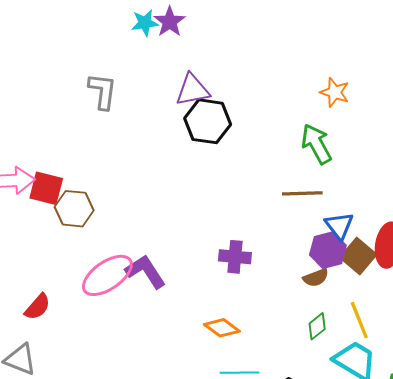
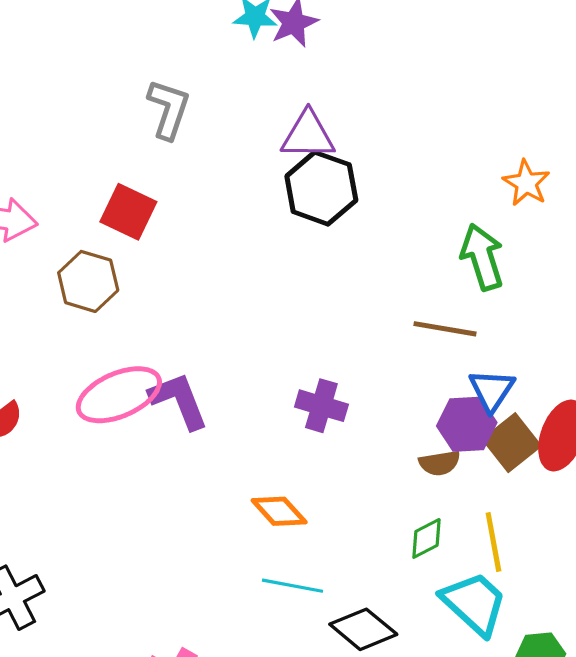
red square: (46, 188) -> (128, 212), moved

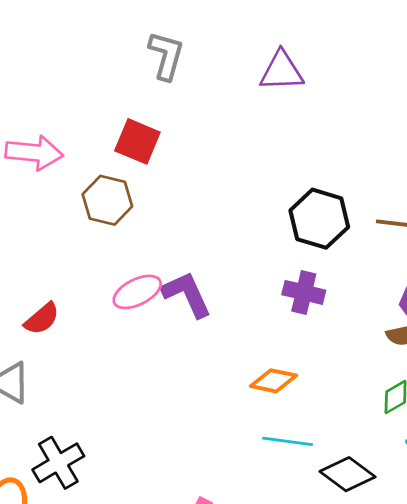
black hexagon: (321, 188) -> (319, 219), moved
pink ellipse: (119, 395) -> (137, 292), size x0.7
orange diamond: (279, 511) -> (273, 381), turned -33

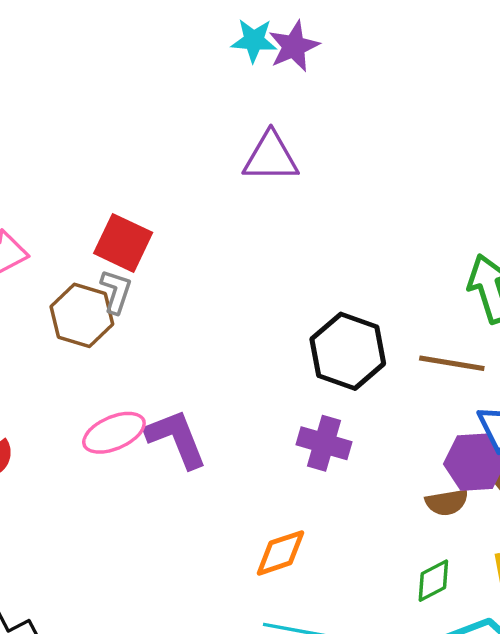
gray L-shape: (166, 56) -> (116, 291), moved, size x0.7
purple triangle: (282, 71) -> (271, 157), moved
orange diamond: (273, 381) -> (281, 553), turned -33

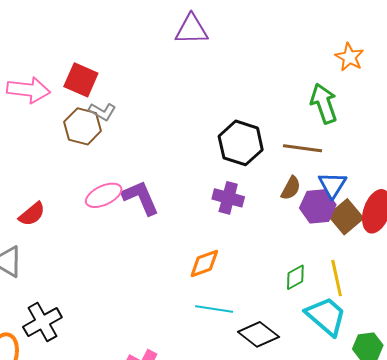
red square: (123, 243) -> (81, 80), moved
gray L-shape: (116, 291) -> (102, 112), turned 104
brown semicircle: (447, 502) -> (291, 188), moved, turned -50

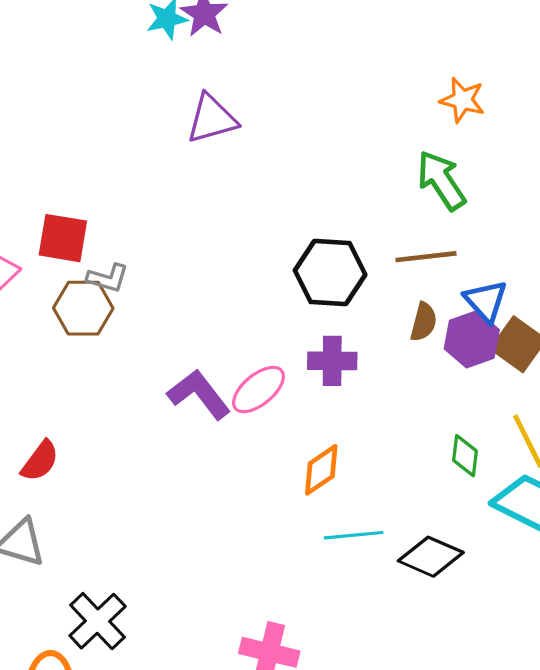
pink ellipse: (104, 195) -> (258, 390), moved
green diamond: (295, 277) -> (465, 456), turned -40

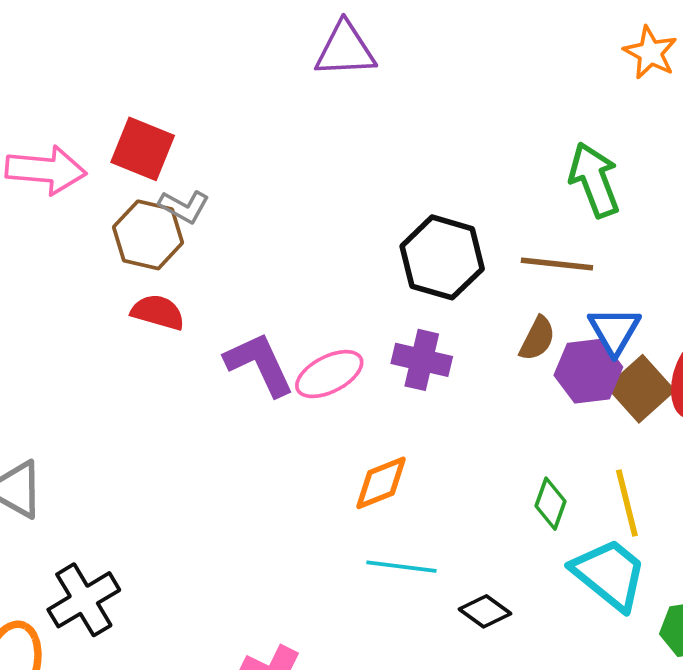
orange star: (462, 100) -> (650, 53), moved
red semicircle: (40, 461) -> (158, 312), moved, turned -123
black diamond: (431, 557) -> (485, 611), size x0.7

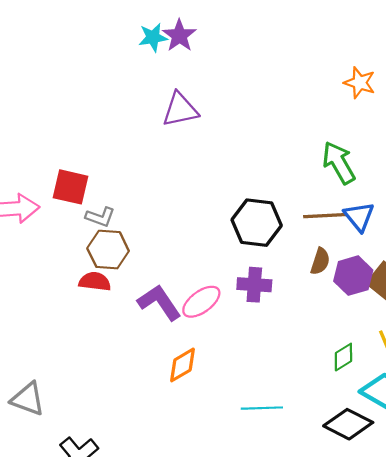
brown hexagon: (148, 235) -> (108, 250), moved
blue triangle: (614, 331) -> (359, 217), moved
orange diamond: (381, 483) -> (183, 365), moved
green diamond: (550, 504) -> (343, 357), turned 48
black diamond: (485, 611) -> (348, 424), moved, size x1.6

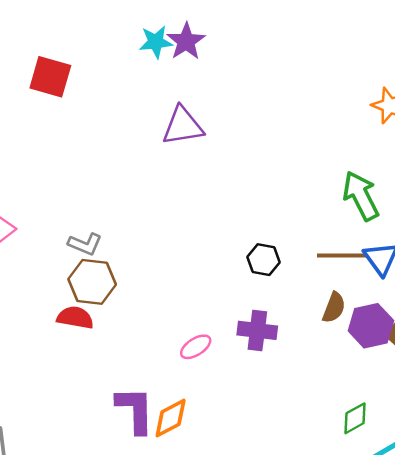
red square: (71, 187) -> (50, 77), moved
black hexagon: (257, 223) -> (264, 260), size x0.6
purple L-shape: (159, 302) -> (135, 410), moved, turned 30
pink ellipse: (201, 302) -> (196, 347), size x0.7

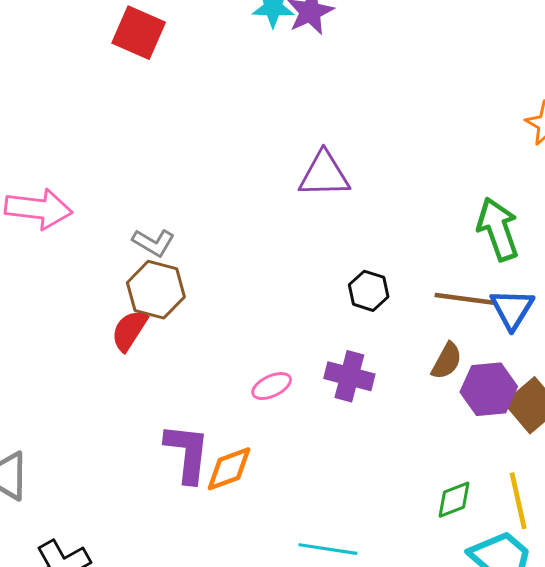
purple triangle: (183, 126) -> (324, 175), moved
red semicircle: (75, 318) -> (129, 330), turned -75

